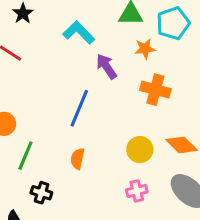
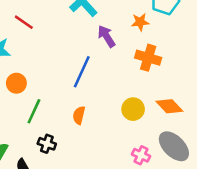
pink cross: (137, 191) -> (141, 155), moved, turned 36

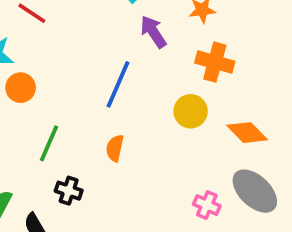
orange circle: (16, 83) -> (21, 88), moved
yellow circle: (133, 109) -> (191, 111), moved

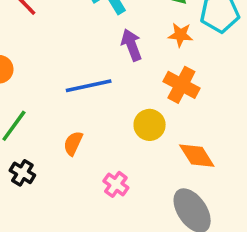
blue line: (118, 84) -> (89, 86), turned 42
pink cross: (207, 205) -> (116, 184), moved

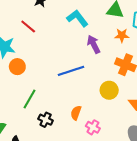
orange semicircle: (73, 143) -> (76, 113), moved
black cross: (22, 173) -> (46, 120), moved

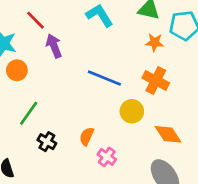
purple arrow: (94, 44) -> (54, 46), moved
blue line: (71, 71) -> (104, 78), moved, turned 35

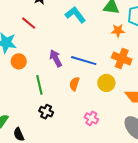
purple arrow: (54, 46) -> (56, 58), moved
green line: (29, 113) -> (39, 85), moved, turned -42
orange semicircle: (87, 136) -> (74, 84), moved

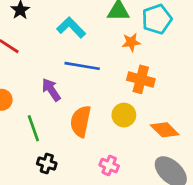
blue line: (84, 61) -> (82, 66), moved
orange semicircle: (74, 84) -> (81, 121), size x1.6

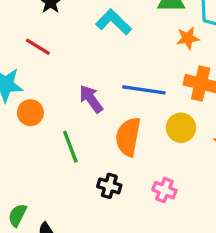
blue line: (82, 66) -> (144, 90), moved
black cross: (47, 164) -> (109, 186), moved

